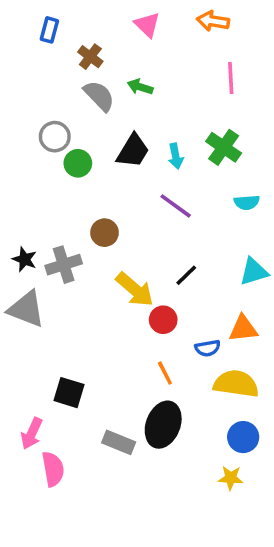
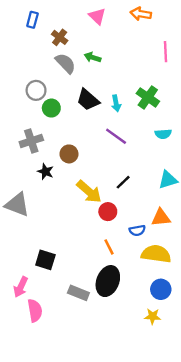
pink line: (231, 78) -> (166, 52), moved
black trapezoid: (133, 151) -> (88, 100), turned 100
black star: (25, 259) -> (45, 172), moved
gray cross: (64, 265) -> (31, 141), moved

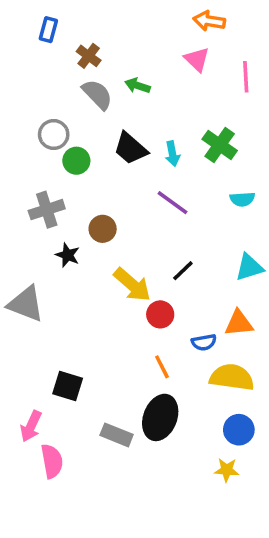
pink triangle: (97, 16) -> (197, 59), moved

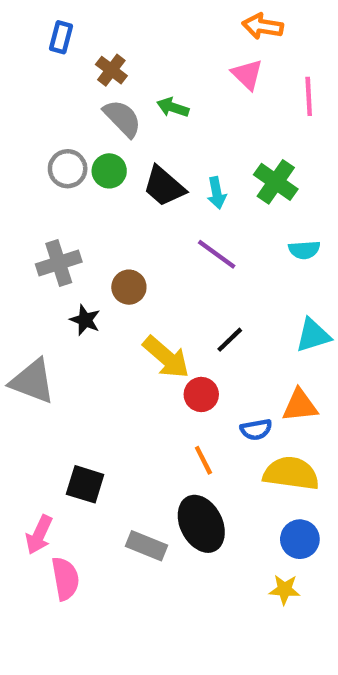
green circle: (76, 161) -> (109, 171), moved
black ellipse: (160, 417) -> (201, 524), turned -48

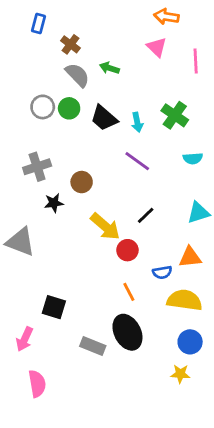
black star: (85, 320) -> (54, 203), turned -30
pink semicircle: (65, 579) -> (37, 384), moved

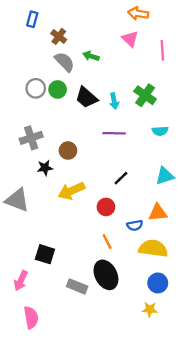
purple line: (137, 161) -> (114, 133), turned -35
yellow arrow: (105, 227) -> (71, 191), moved, turned 115

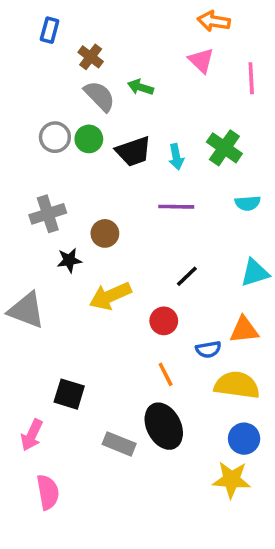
black trapezoid: (86, 98) -> (133, 151), turned -60
yellow star: (150, 309) -> (232, 480), size x1.5

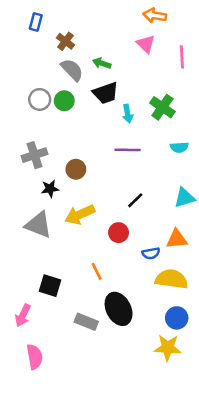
black trapezoid: (133, 151) -> (106, 93), moved
gray triangle: (26, 310) -> (38, 225), moved
orange line: (166, 374) -> (97, 271), moved

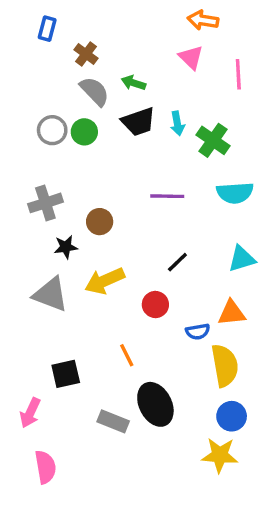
cyan arrow: (128, 114) -> (177, 123), moved
cyan semicircle: (179, 147) -> (235, 193), size x1.5
yellow semicircle: (172, 279) -> (225, 365), turned 72
black square: (50, 286) -> (66, 374), turned -30

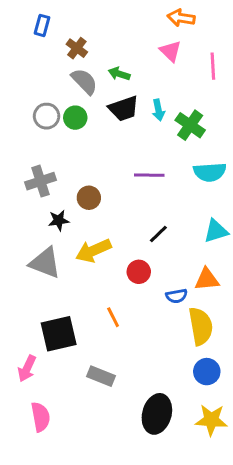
black square: (66, 374) -> (59, 334), size x1.4
black ellipse: (155, 404) -> (157, 414), moved, turned 42
yellow star: (220, 455) -> (211, 420), moved

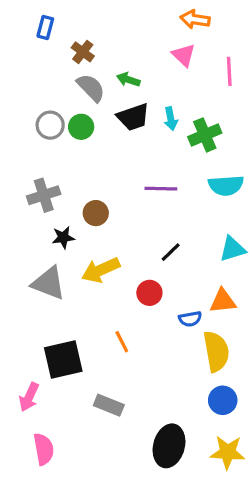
green cross: (190, 125) -> (205, 135), turned 32

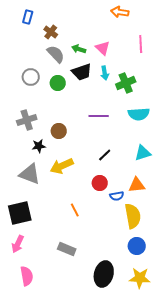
pink triangle: (184, 55) -> (103, 48), moved
green circle: (81, 127) -> (58, 83), moved
red circle: (149, 293) -> (100, 183), moved
black square: (63, 360) -> (20, 213), moved

